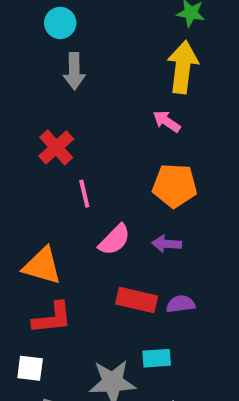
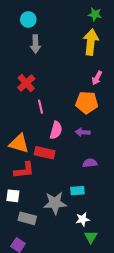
pink arrow: (167, 121) -> (97, 78), moved, turned -96
pink semicircle: (114, 240) -> (56, 130), turned -30
red rectangle: (137, 300) -> (45, 153), moved

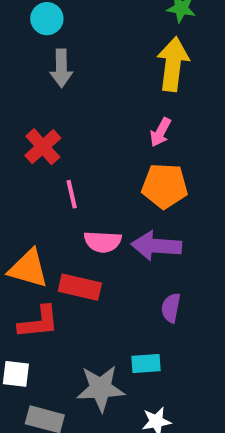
pink arrow: (97, 78) -> (160, 132), moved
pink semicircle: (56, 130) -> (103, 242), turned 78
purple arrow: (83, 132) -> (156, 246), size x1.6
purple semicircle: (90, 163) -> (171, 308), turned -72

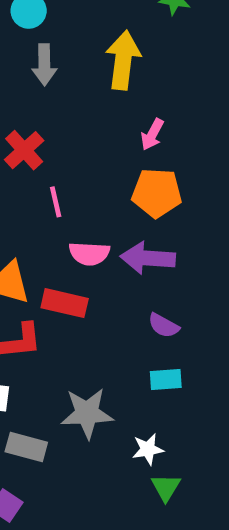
yellow arrow: (173, 64) -> (123, 60), moved
purple semicircle: (171, 308) -> (164, 326), turned -72
cyan rectangle: (146, 364) -> (166, 380), moved

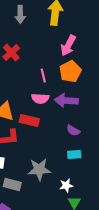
pink arrow: (152, 134) -> (68, 45), size x1.5
orange pentagon: (157, 193) -> (70, 71), turned -30
pink line: (56, 202) -> (43, 75), moved

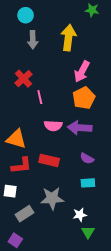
pink line: (43, 75) -> (40, 97), moved
red rectangle: (29, 120) -> (49, 160), moved
gray rectangle: (12, 184) -> (25, 214), turned -48

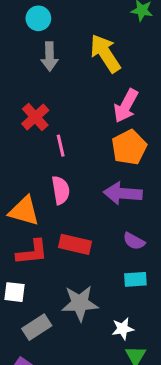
yellow arrow: (69, 38) -> (105, 53), turned -40
pink semicircle: (53, 126) -> (61, 190), moved, turned -102

